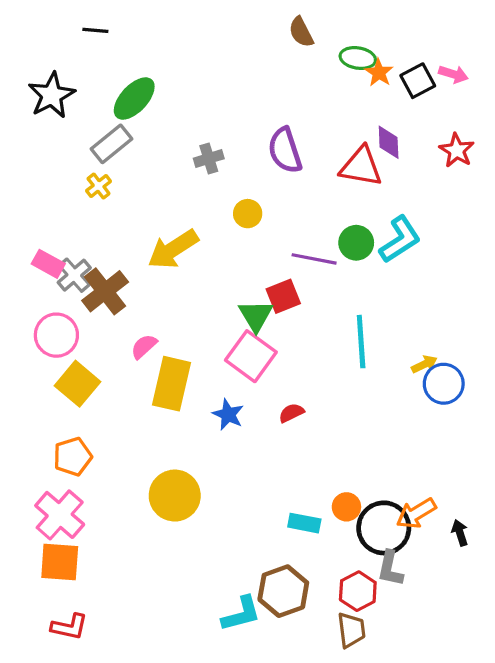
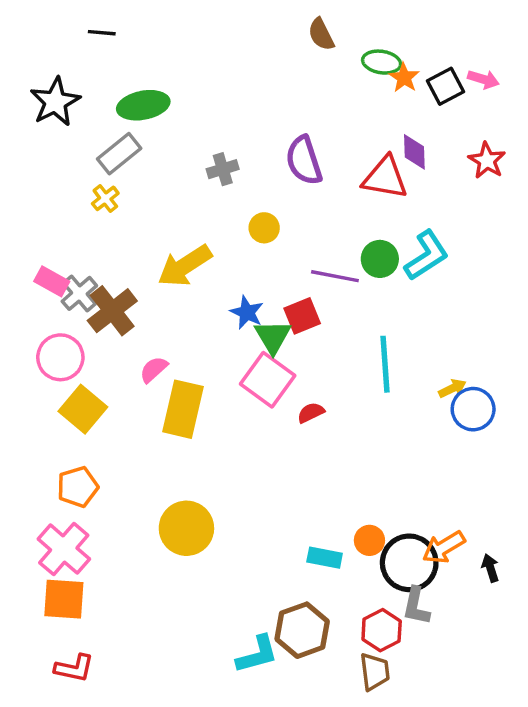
green ellipse: (134, 99) -> (143, 105), turned 36
red semicircle: (291, 413) -> (311, 413), moved
blue star: (228, 414) -> (247, 312), moved

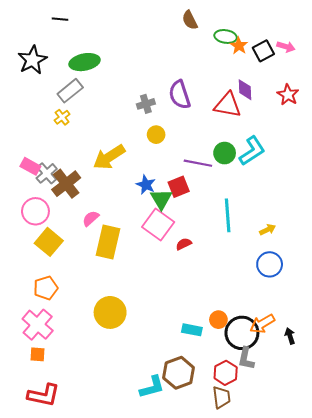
gray cross: (223, 169) -> (146, 104), moved
blue circle: (473, 409) -> (270, 264), moved
orange square: (64, 599) -> (38, 354), size x0.6
red L-shape: (74, 668) -> (44, 395), size x1.4

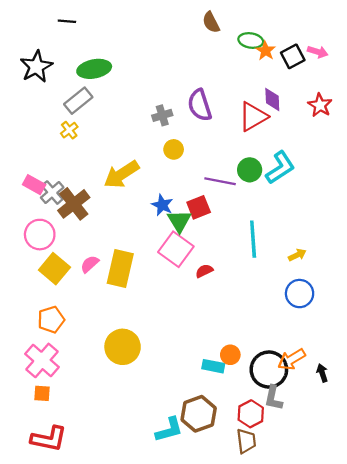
red triangle: (228, 105) -> (253, 117), turned -40
pink semicircle: (91, 218) -> (90, 264), moved
orange circle: (218, 320) -> (230, 355), moved

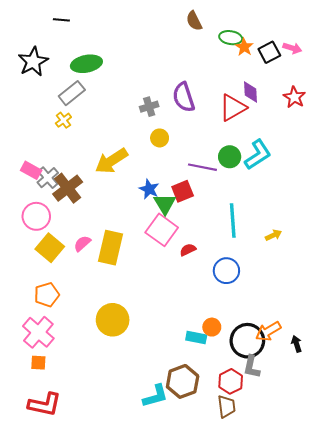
blue circle: (300, 294) -> (226, 271), moved

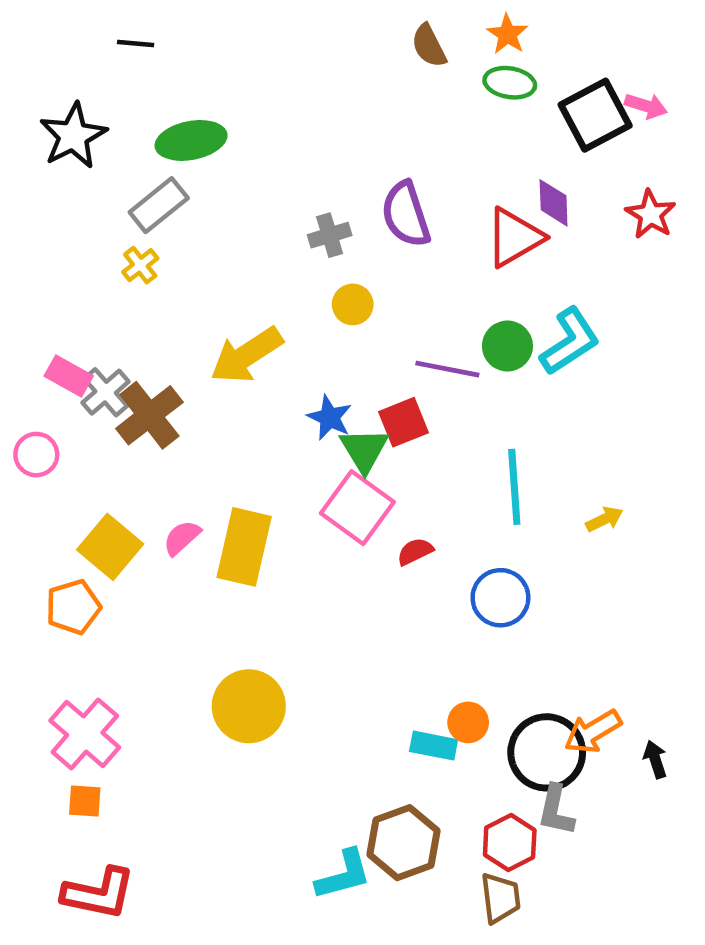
orange star: (244, 47) -> (507, 34), moved
black square: (269, 52) -> (595, 115), size x1.4
pink circle: (36, 216) -> (36, 455), moved, size x0.7
orange pentagon: (47, 295) -> (73, 607), moved

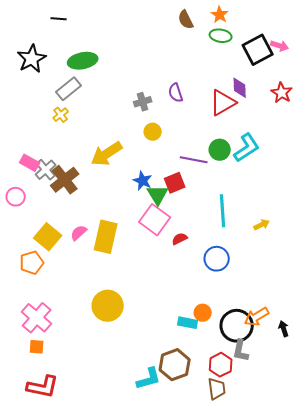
purple semicircle: (406, 214) -> (176, 93), size x0.7

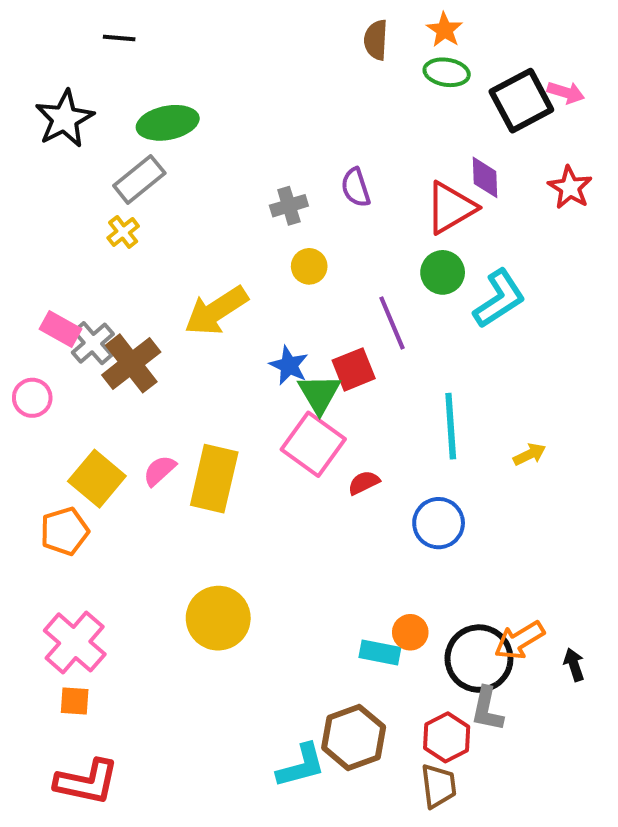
brown semicircle: (186, 20) -> (376, 40), turned 30
green circle: (220, 150) -> (443, 272), moved
purple line: (194, 160) -> (392, 323), turned 56

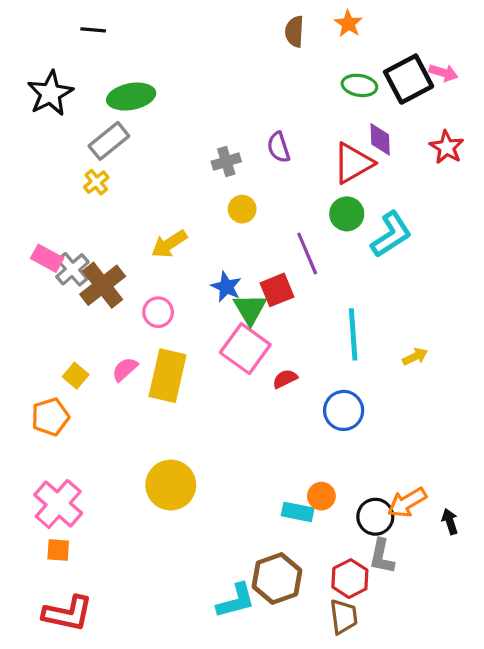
green ellipse: (447, 72) -> (359, 85), moved
yellow arrow: (216, 311) -> (169, 244), size x0.7
pink circle: (32, 398) -> (158, 312), moved
yellow square: (97, 479) -> (76, 376), size x0.6
black circle: (479, 659) -> (375, 517), size x0.7

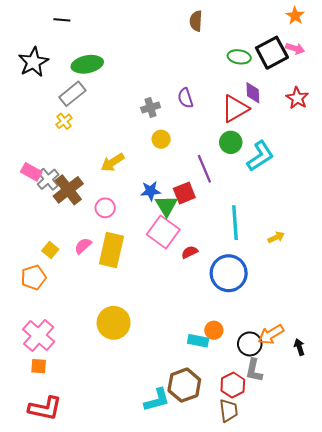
orange star: (348, 24) -> (295, 16), moved
blue star: (226, 287) -> (151, 191), turned -30
blue circle: (344, 410) -> (229, 273), size x1.4

